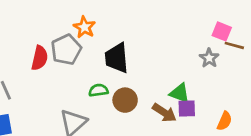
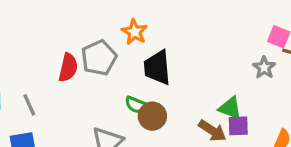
orange star: (84, 27) -> (135, 32), moved
green semicircle: (98, 90) -> (136, 105), turned -150
brown circle: (125, 100) -> (152, 116), moved

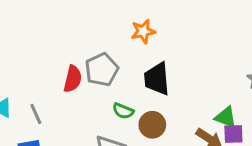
orange star: (135, 32) -> (143, 31), moved, turned 30
green semicircle: (136, 105) -> (123, 111), moved

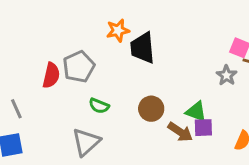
black trapezoid: (157, 79) -> (142, 48), moved
brown circle: (152, 125) -> (151, 109), moved

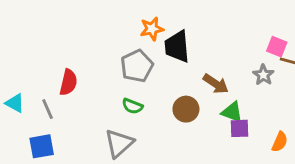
gray pentagon: (79, 67) -> (137, 66), moved
red semicircle: (51, 75) -> (68, 82), moved
brown arrow: (180, 132) -> (216, 84), moved

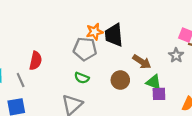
orange star: (152, 29) -> (95, 32), moved
gray pentagon: (137, 66) -> (85, 49), turned 30

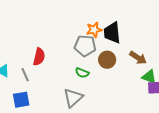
brown circle: (120, 80) -> (107, 60), moved

